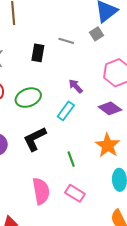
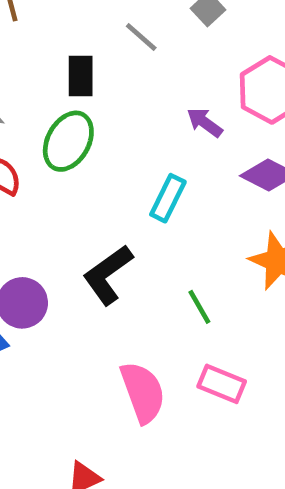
gray line: (66, 41) -> (141, 37), turned 35
purple arrow: (76, 86) -> (205, 123), moved
green ellipse: (28, 98) -> (68, 141), moved, turned -30

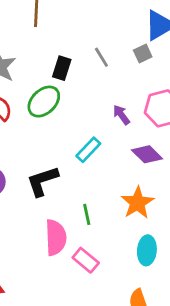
pink semicircle: (143, 392) -> (56, 237), moved

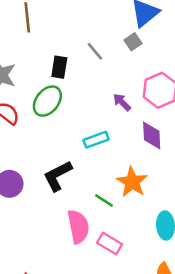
cyan rectangle: (88, 150) -> (96, 140), turned 35
purple diamond: (147, 154) -> (152, 136), turned 52
orange star: (137, 203) -> (132, 182), moved
green line: (87, 214) -> (104, 200), turned -36

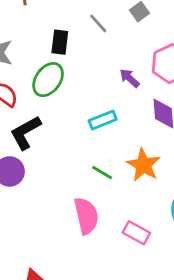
black L-shape: (58, 176) -> (25, 132), moved
green line: (104, 200) -> (102, 173), moved
pink rectangle: (110, 244) -> (136, 233), moved

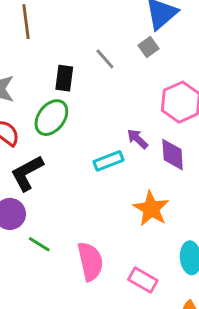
purple arrow: (130, 78) -> (137, 139), moved
green line: (102, 173) -> (39, 244), moved

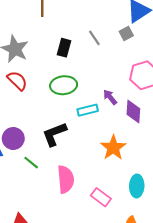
green ellipse: (51, 118) -> (64, 85), moved, turned 40
black L-shape: (27, 173) -> (54, 134), moved

